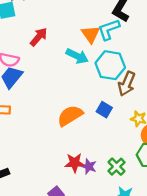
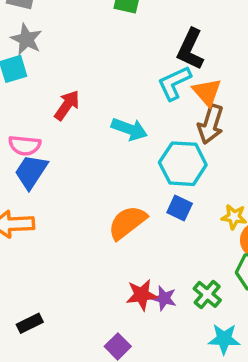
orange triangle: (91, 34) -> (207, 92), moved
cyan hexagon: (110, 65) -> (183, 164), moved
brown arrow: (127, 84) -> (211, 124), moved

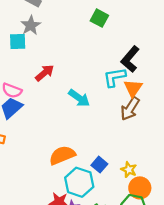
cyan hexagon: (183, 164) -> (79, 182), moved
blue square: (180, 208) -> (99, 165), moved

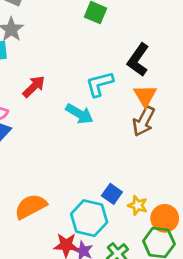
cyan L-shape: (115, 77) -> (100, 84), moved
orange semicircle: (62, 155) -> (31, 206), moved
yellow star: (129, 170) -> (138, 205), moved

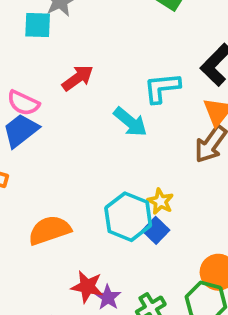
yellow star: (138, 205) -> (160, 201), moved
cyan hexagon: (89, 218) -> (128, 217), moved

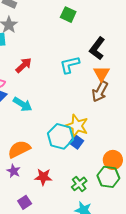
cyan arrow: (130, 122) -> (22, 104), moved
yellow star: (160, 201) -> (77, 126), size x1.6
purple star: (108, 297) -> (14, 171), moved

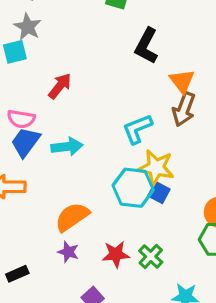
black L-shape: (97, 48) -> (146, 46), moved
cyan L-shape: (70, 65) -> (137, 129), moved
cyan arrow: (22, 104) -> (67, 147), turned -30
green cross: (79, 184) -> (151, 256), moved

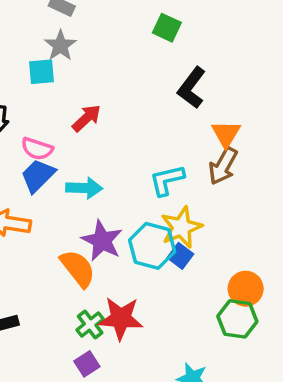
yellow star: (156, 168) -> (181, 227), turned 30
orange semicircle: (72, 217) -> (78, 268), turned 78
purple star: (68, 252) -> (102, 241), moved, size x1.6
red star: (116, 254) -> (121, 318), size x1.4
green cross: (151, 256) -> (90, 325), moved

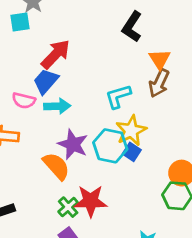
red arrow: (87, 118) -> (56, 54), size x1.4
pink semicircle: (37, 149) -> (24, 101), moved
blue trapezoid: (38, 176) -> (46, 81), moved

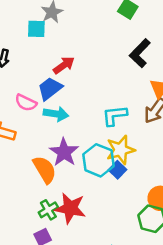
red arrow: (56, 54) -> (64, 65), size x0.7

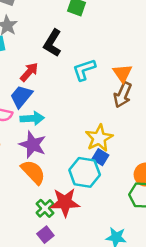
black L-shape: (140, 53) -> (53, 43), moved
cyan L-shape: (115, 116) -> (84, 70), moved
purple star: (64, 152) -> (33, 145), moved
cyan hexagon: (98, 160) -> (85, 172), moved

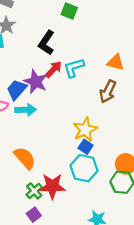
red arrow: (29, 72) -> (54, 69), moved
orange triangle: (123, 73) -> (116, 62), moved, turned -42
purple star: (33, 145) -> (36, 82), moved
cyan hexagon: (85, 172) -> (84, 168), moved

